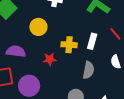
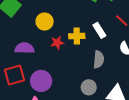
white rectangle: (92, 41) -> (99, 30), turned -42
red star: (50, 59) -> (57, 43), moved

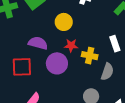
yellow cross: (77, 36) -> (90, 56), moved
purple circle: (41, 81) -> (57, 63), moved

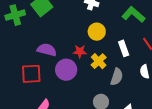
yellow circle: (64, 22) -> (97, 32), moved
yellow cross: (90, 56) -> (99, 61), turned 35

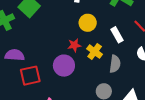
purple semicircle: (47, 50) -> (15, 55), moved

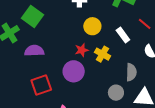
purple semicircle: (15, 55) -> (34, 51), moved
gray semicircle: (115, 64) -> (131, 72), moved

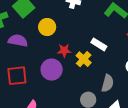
yellow circle: (92, 26) -> (47, 27), moved
white rectangle: (123, 35) -> (99, 44), moved, turned -35

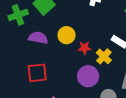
yellow circle: (47, 27) -> (67, 35), moved
purple circle: (52, 70) -> (88, 76), moved

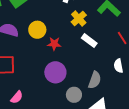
yellow cross: (104, 56) -> (79, 18), moved

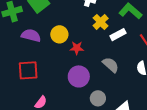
white rectangle: (89, 41) -> (118, 35), moved, turned -63
gray semicircle: (95, 80) -> (111, 65), moved, turned -66

